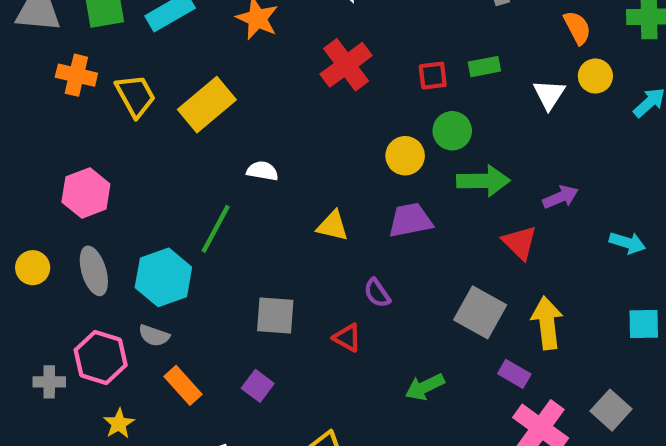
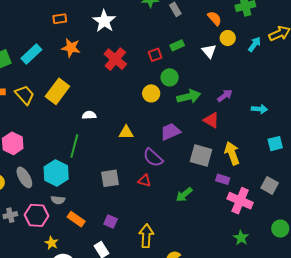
purple trapezoid: (410, 220) -> (170, 132), moved
purple semicircle: (377, 293) -> (153, 158), size x1.5
gray cross: (49, 382) -> (10, 215), moved
purple square: (258, 386) -> (111, 222), moved

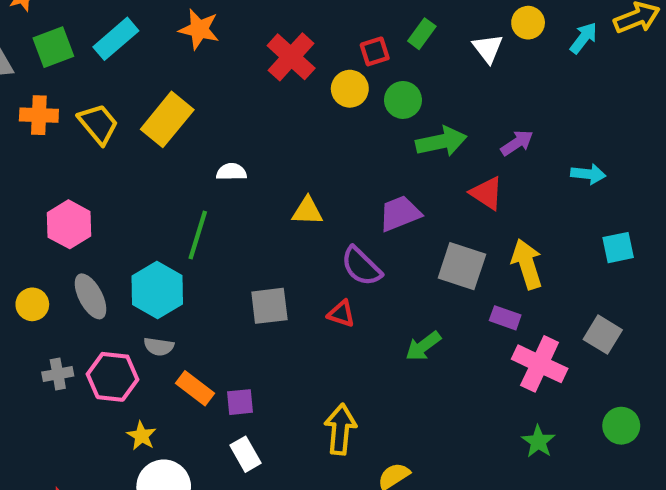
green rectangle: (177, 45) -> (422, 34), turned -32
yellow circle: (151, 93) -> (350, 89), moved
purple square: (111, 222) -> (240, 402), moved, turned -32

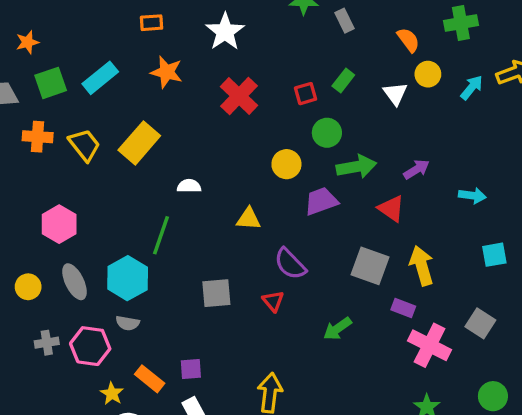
yellow circle: (350, 89) -> (286, 164), moved
purple trapezoid: (400, 213) -> (321, 201), moved
red triangle: (341, 314) -> (273, 301), turned 30
orange rectangle: (195, 388) -> (150, 379), moved

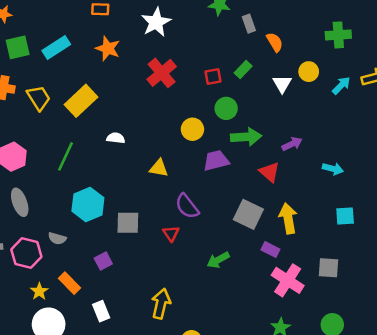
orange semicircle: (408, 40) -> (275, 42), moved
green line: (161, 235) -> (65, 156), moved
cyan hexagon: (128, 278) -> (88, 204), moved
gray square: (480, 323) -> (329, 268), turned -35
purple square: (191, 369) -> (103, 261), moved, turned -30

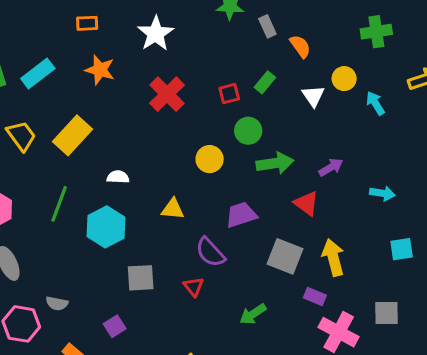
cyan arrow: (341, 85) -> (375, 103), moved, turned -72
purple trapezoid: (216, 161) -> (241, 215), moved
cyan hexagon: (88, 204) -> (106, 227), moved

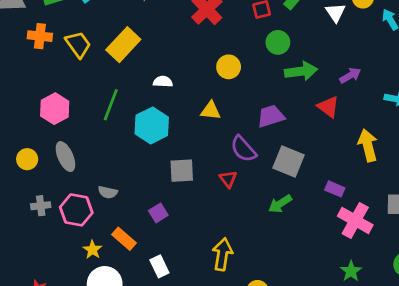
yellow circle: (210, 159) -> (229, 67), moved
gray square: (285, 256) -> (288, 161), moved
yellow arrow: (333, 257) -> (368, 145), moved

